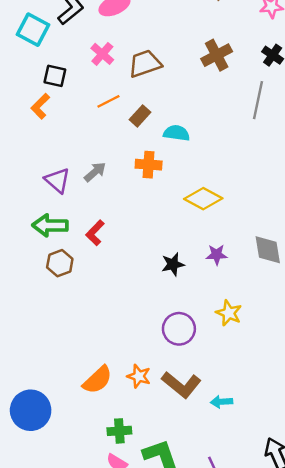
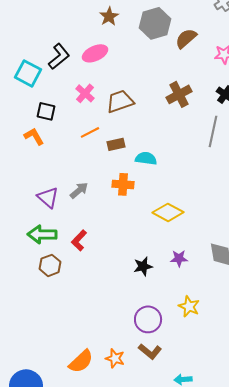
orange L-shape: (40, 106) -> (34, 136), turned 105
brown rectangle: (140, 116) -> (116, 144), turned 36
brown L-shape: (181, 385) -> (150, 351), moved, size x0.7

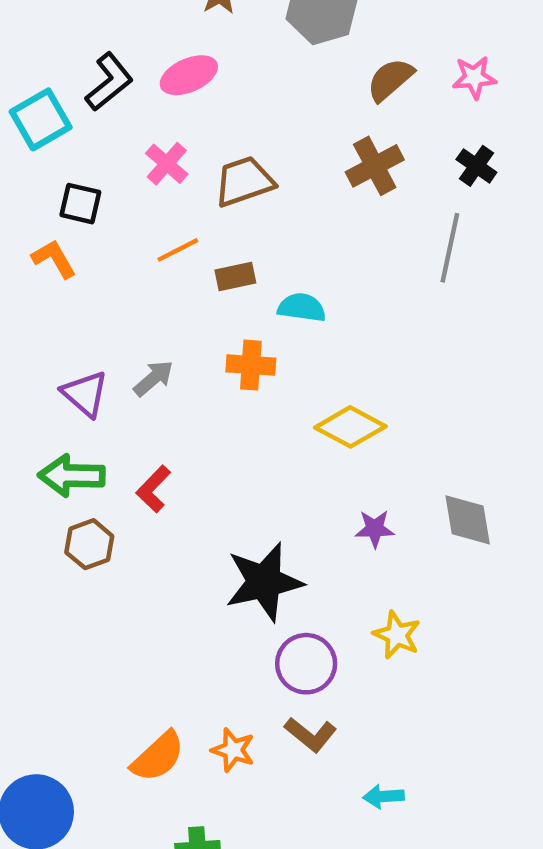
brown semicircle: (186, 38) -> (390, 80), moved
cyan square: (28, 73) -> (41, 119), turned 32
black star: (143, 266) -> (264, 582), moved, size x1.8

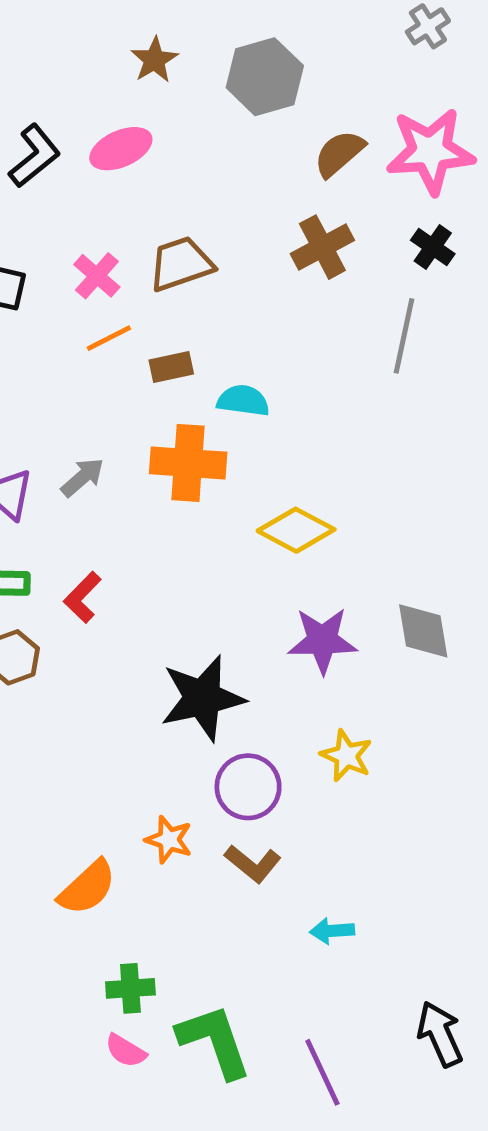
pink star: (474, 77) -> (430, 151), size x1.8
pink cross: (167, 164) -> (97, 276), moved
orange cross: (251, 365) -> (188, 463), size x1.4
purple star: (375, 529) -> (322, 640), size x1.6
orange star: (233, 750) -> (169, 840), moved

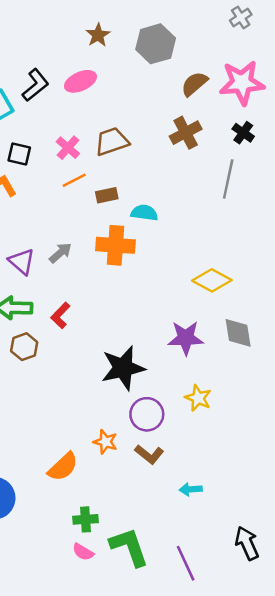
yellow diamond: (296, 530) -> (212, 280), moved

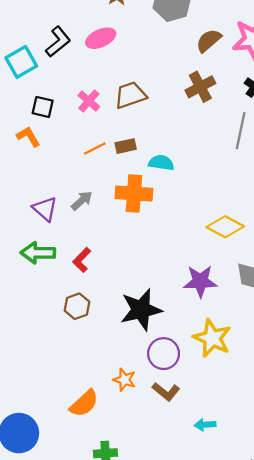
orange line: (74, 180) -> (95, 148), moved
brown hexagon: (24, 347) -> (77, 306), moved
yellow star: (198, 398) -> (212, 338), size x1.5

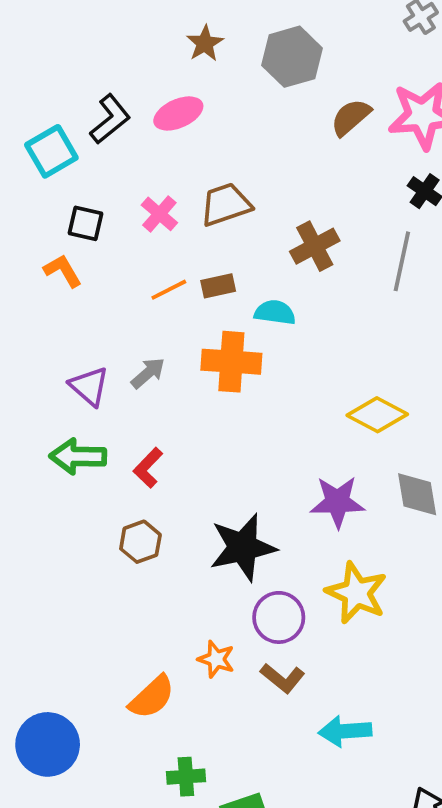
brown cross: (200, 87) -> (315, 246), moved
cyan arrow: (205, 425) -> (345, 731), size x1.5

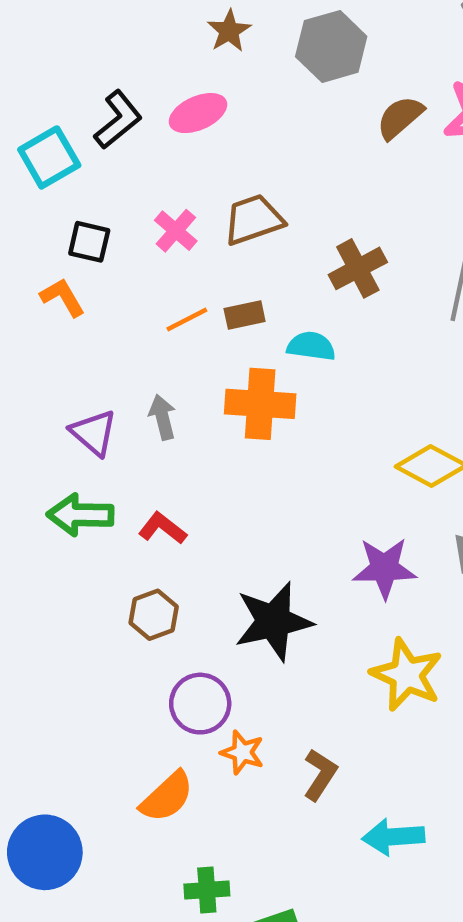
gray arrow: (148, 373) -> (162, 417), turned -63
red L-shape: (148, 468) -> (162, 528), turned 84
purple circle: (279, 617) -> (200, 704), moved
brown L-shape: (283, 678) -> (320, 775), turned -96

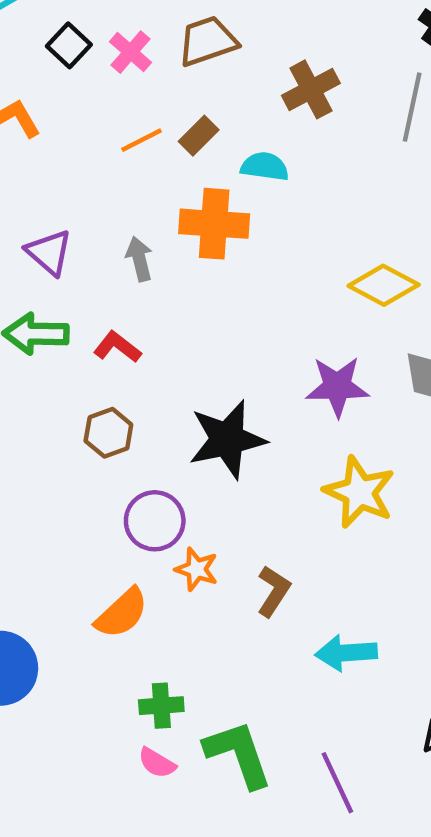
black square: (89, 242) -> (69, 45), moved, turned 30
brown rectangle: (245, 315) -> (199, 136), turned -33
gray arrow: (162, 417) -> (139, 259), moved

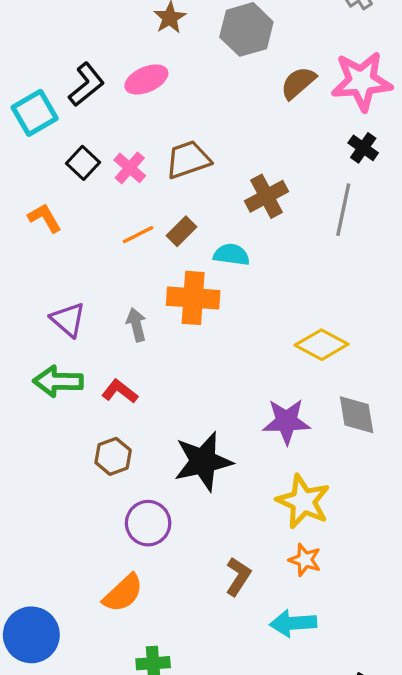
orange star: (197, 569) -> (305, 560), moved

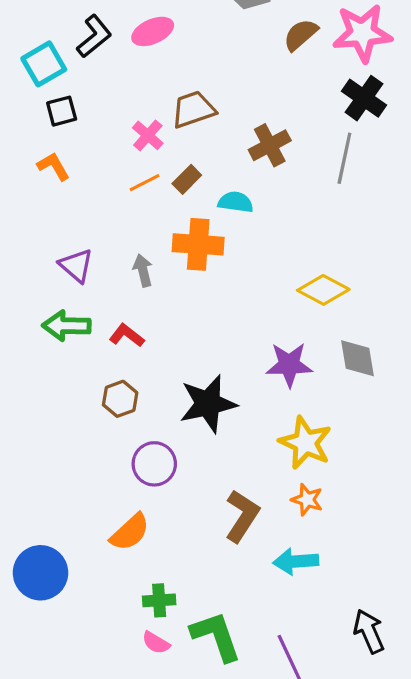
black cross: (363, 148) -> (364, 98), size x1.5
black square: (83, 163) -> (62, 111), moved, turned 32
pink cross: (130, 168) -> (148, 135), moved
brown L-shape: (238, 576) -> (242, 516), size x1.4

